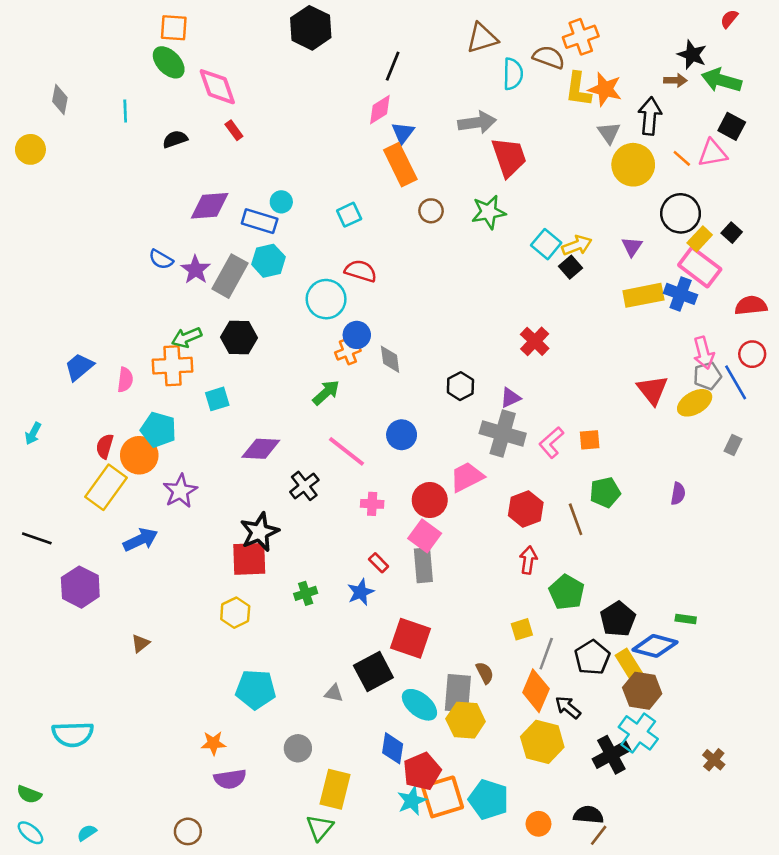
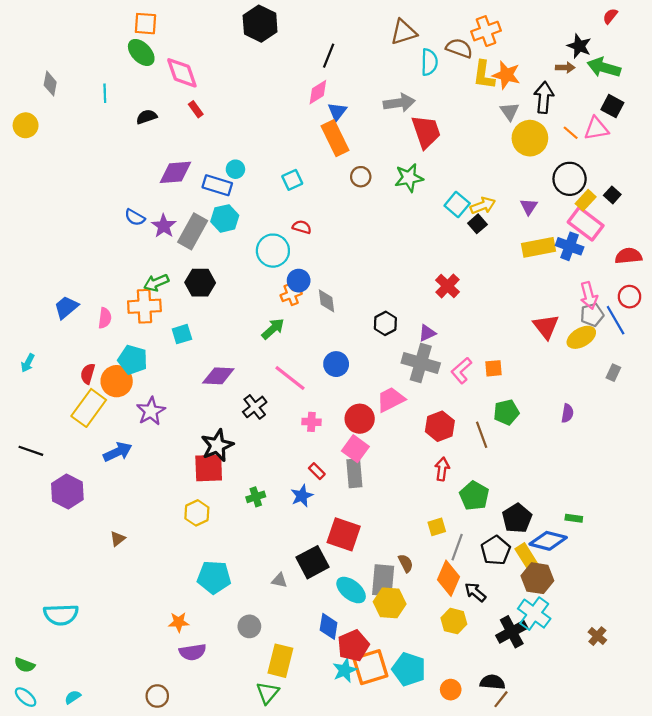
red semicircle: (361, 271) -> (302, 227), size x0.7
yellow hexagon: (542, 742) -> (454, 621), size x0.7

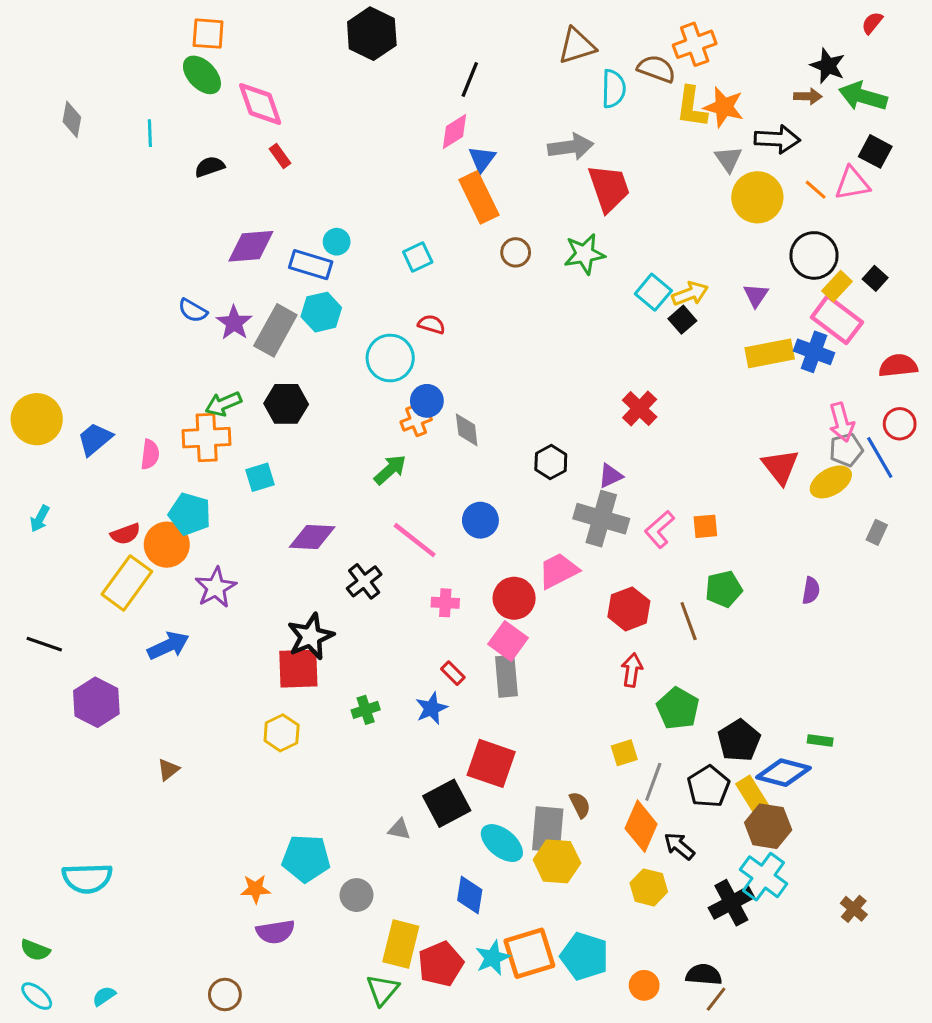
black arrow: (544, 97) -> (777, 139), turned 88
yellow circle: (26, 125) -> (37, 419), moved, size x1.4
red semicircle: (88, 374) -> (125, 534), turned -126
cyan pentagon: (214, 577) -> (306, 858), moved
red pentagon: (353, 646) -> (441, 964), moved

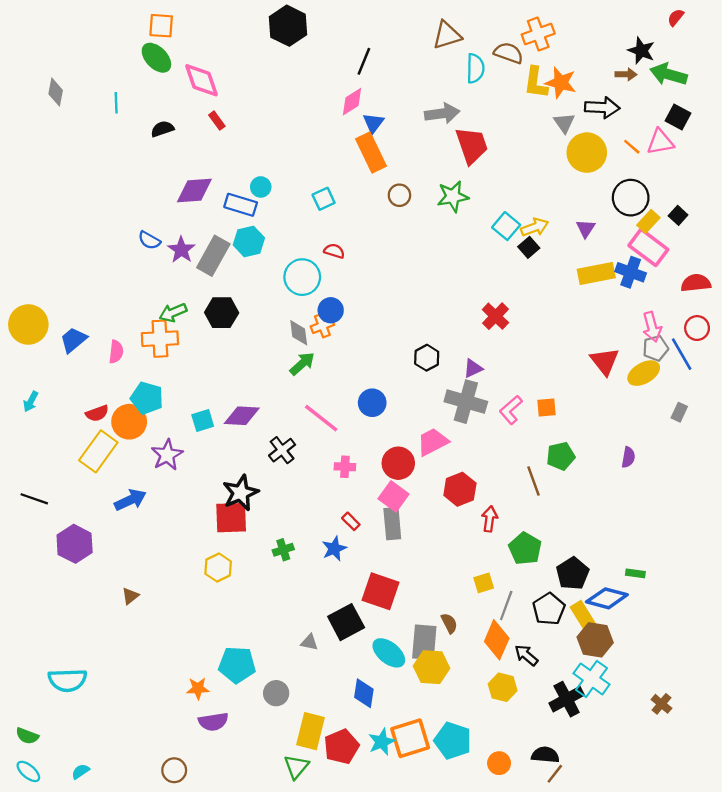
gray diamond: (467, 430) -> (299, 333), moved
cyan square: (260, 477) -> (203, 421), moved
red hexagon: (629, 609) -> (460, 489), moved

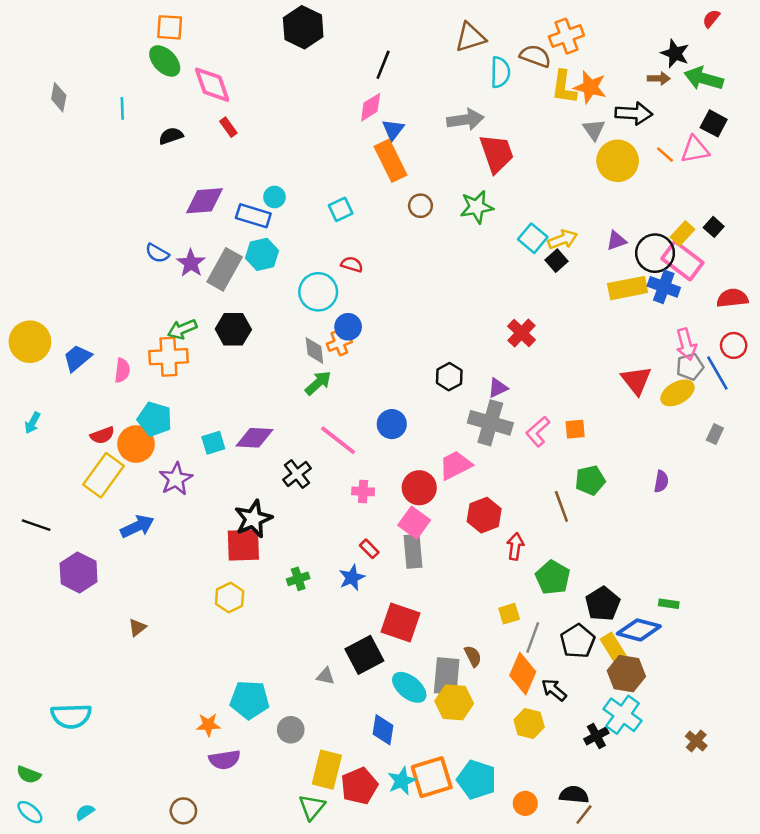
black circle: (631, 198) -> (655, 253), moved
purple triangle: (586, 228) -> (616, 241), turned 36
black cross: (567, 699) -> (596, 736), size x0.7

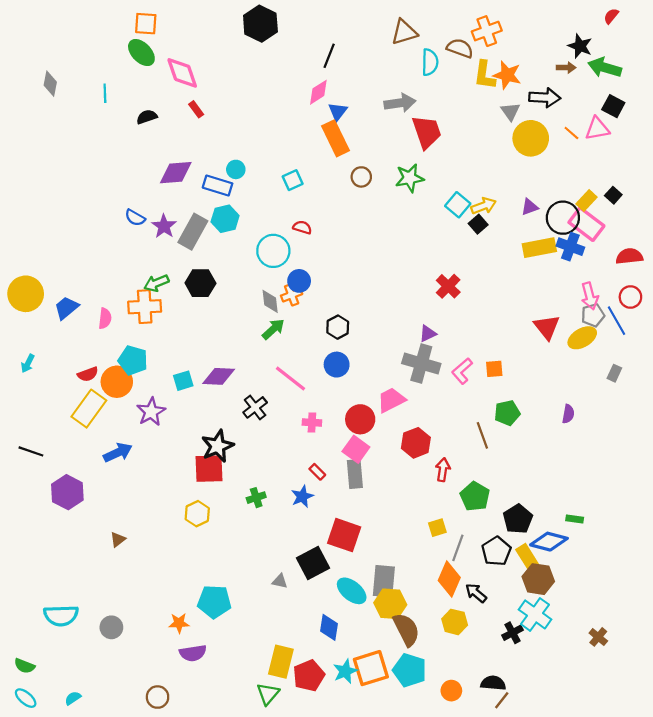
black hexagon: (449, 377) -> (338, 327), moved
brown semicircle: (473, 656) -> (406, 629), moved, size x1.8
gray circle: (291, 730) -> (111, 627), moved

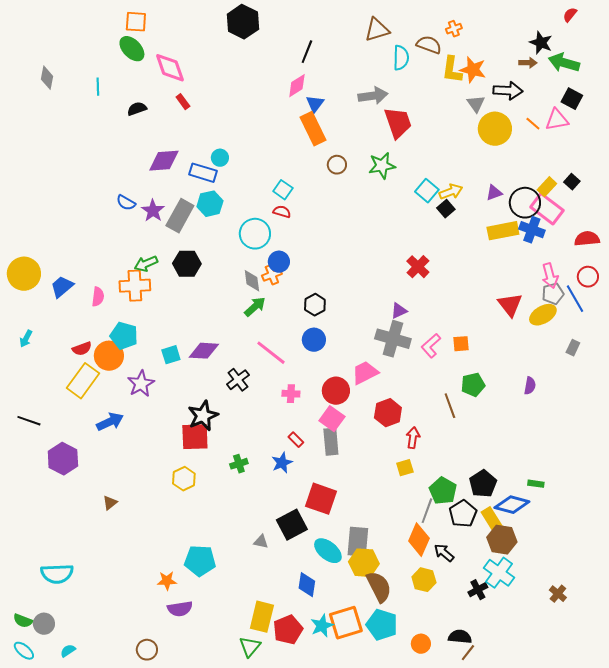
orange cross: (487, 31) -> (454, 29), size x0.6
cyan square: (293, 180) -> (283, 190), moved, turned -30
green pentagon: (475, 496) -> (443, 491), moved
yellow square: (437, 528) -> (405, 468), moved
gray circle: (111, 627) -> (44, 624), moved

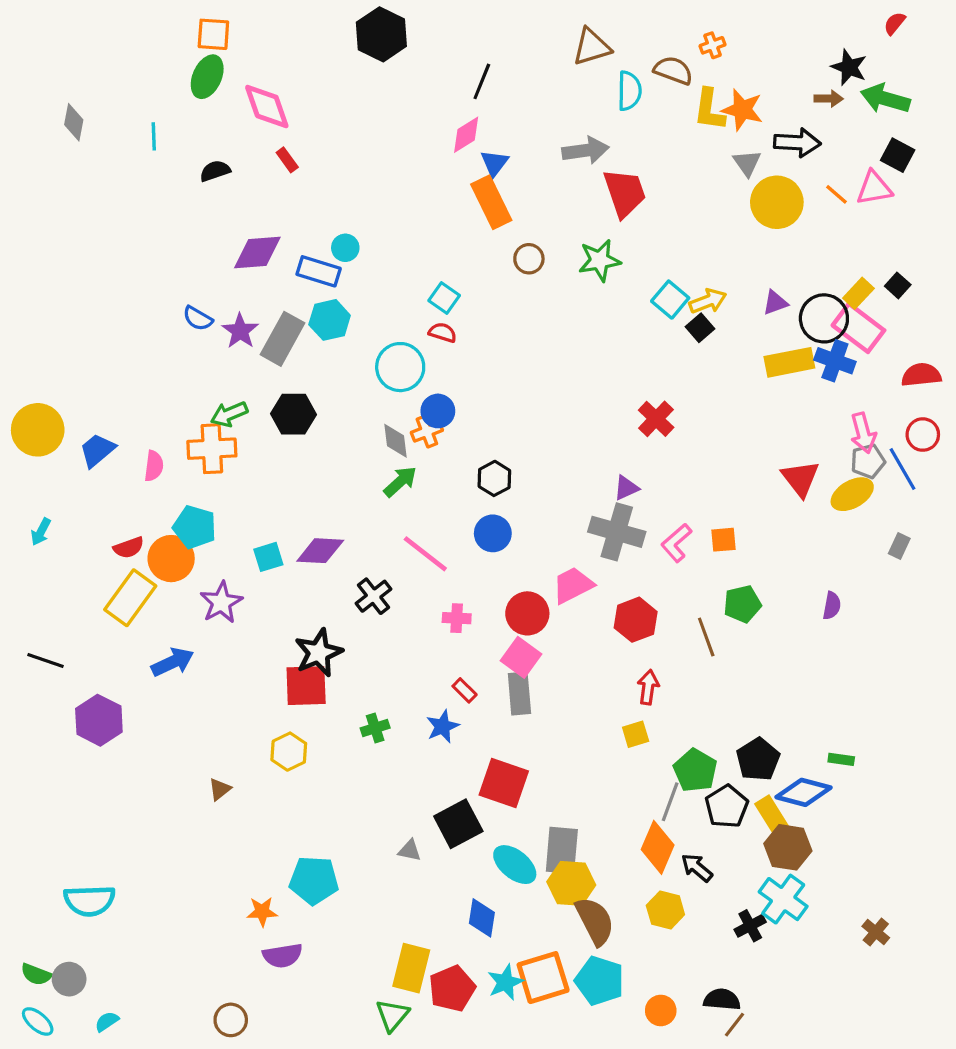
green ellipse: (132, 49) -> (207, 77), turned 68
red hexagon: (388, 413) -> (636, 620), moved
brown triangle: (110, 503) -> (220, 789), moved

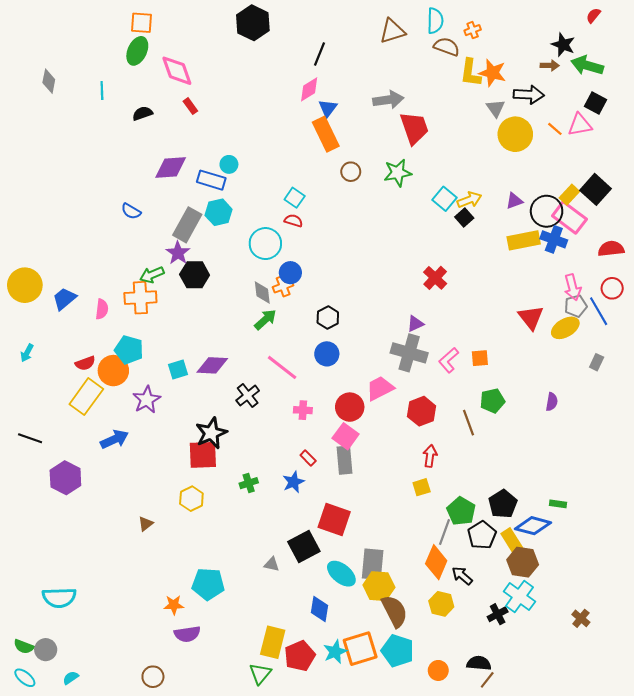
cyan semicircle: (629, 91) -> (435, 21), moved
black square: (898, 285) -> (595, 189), size x1.8
purple star: (240, 331) -> (178, 253), moved

